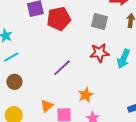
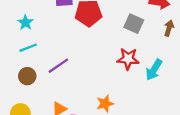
purple line: (62, 68) -> (58, 66), moved

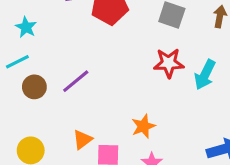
cyan line: (28, 48) -> (17, 62), moved
brown circle: (27, 76) -> (34, 87), moved

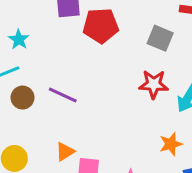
purple line: (76, 81) -> (63, 95), turned 60
orange star: (143, 126) -> (171, 144), moved

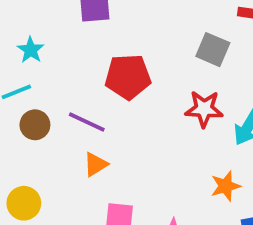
red pentagon: (101, 26) -> (128, 77), moved
orange triangle: (65, 152) -> (96, 164), moved

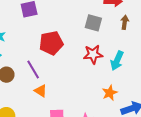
purple line: (87, 122) -> (33, 69), turned 42
orange triangle: (96, 164) -> (41, 91), turned -48

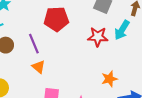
cyan arrow: (117, 61) -> (122, 30), moved

